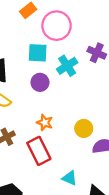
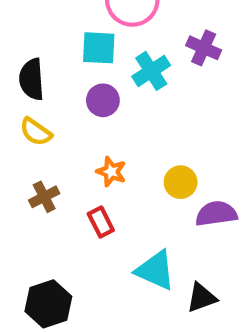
red rectangle: (39, 151) -> (101, 222), size x0.6
cyan triangle: (70, 178) -> (155, 270), size x1.5

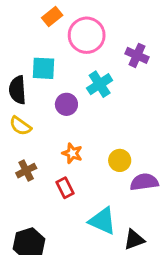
cyan square: (99, 48) -> (43, 68), moved
purple cross: (204, 48) -> (137, 55), moved

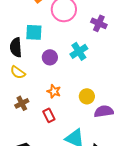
cyan cross: (100, 84) -> (79, 51), moved

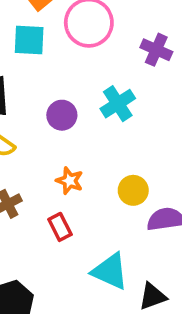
cyan square: (34, 32) -> (29, 40), moved

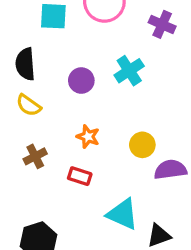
red rectangle: (60, 227) -> (80, 176), turned -45

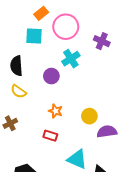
cyan cross: (129, 71) -> (71, 59), moved
brown cross: (35, 156) -> (10, 123), moved

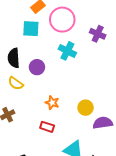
cyan cross: (71, 59) -> (67, 51), turned -30
purple circle: (51, 76) -> (37, 67), moved

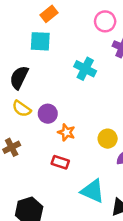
pink circle: (62, 20) -> (105, 21), moved, size x0.7
black semicircle: (14, 58) -> (19, 77), turned 30
purple circle: (37, 67) -> (48, 114), moved

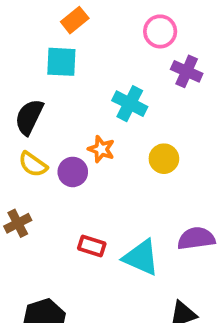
orange star: (66, 132) -> (101, 149), moved
yellow circle: (108, 139) -> (164, 159), moved
cyan triangle: (93, 191) -> (141, 257), moved

